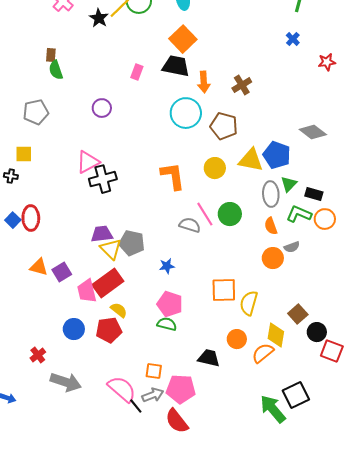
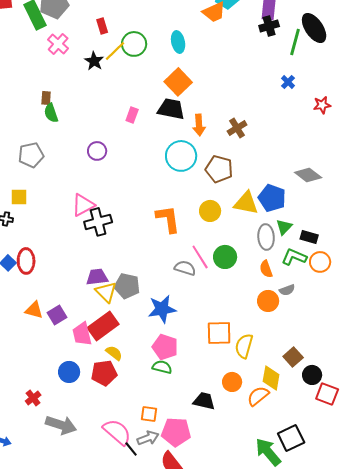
blue star: (167, 266) -> (162, 309), size x1.8

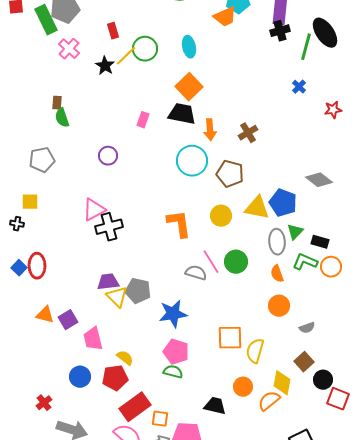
gray semicircle: (287, 290) -> (307, 328), moved
red rectangle: (103, 326) -> (135, 407), moved

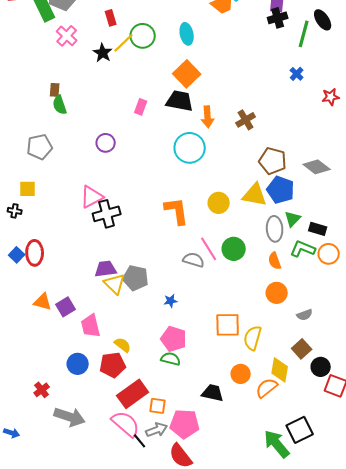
black ellipse: (325, 33) -> (323, 20), size x0.7
brown pentagon: (230, 174) -> (273, 161), moved
blue star: (173, 314) -> (171, 301), size x0.5

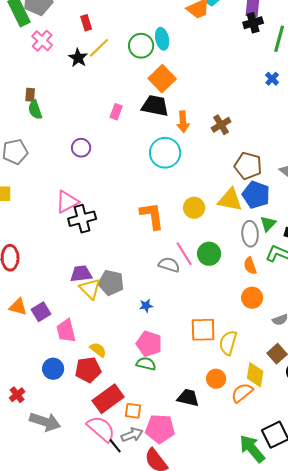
green circle: (143, 36) -> (141, 46), moved

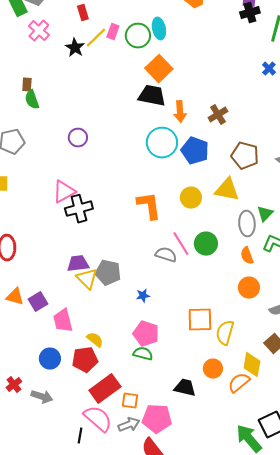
pink rectangle: (116, 112) -> (113, 32), moved
blue pentagon: (256, 195) -> (195, 151), moved
gray arrow: (45, 422) -> (42, 397), moved, size x0.7
black line: (115, 446) -> (80, 436), moved, turned 49

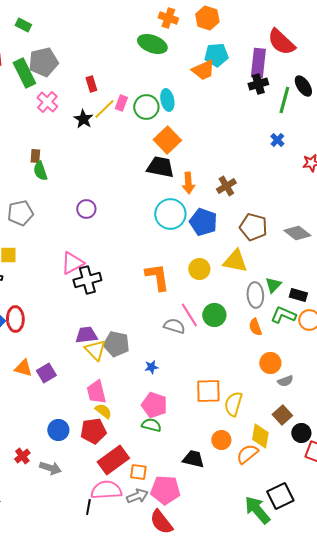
orange circle: (249, 288) -> (270, 363), moved
pink trapezoid: (63, 321) -> (96, 392), moved
pink semicircle: (98, 419) -> (106, 490), turned -44

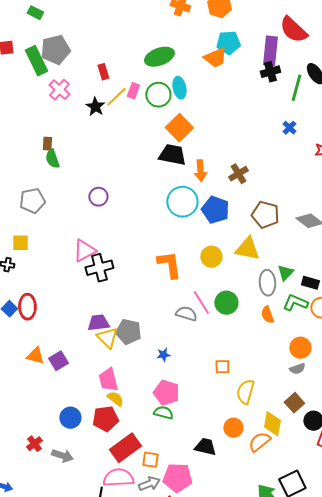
green ellipse: (152, 44) -> (159, 57), moved, turned -40
orange circle: (270, 363) -> (300, 348), moved
orange square: (208, 391) -> (222, 367), moved, size x0.6

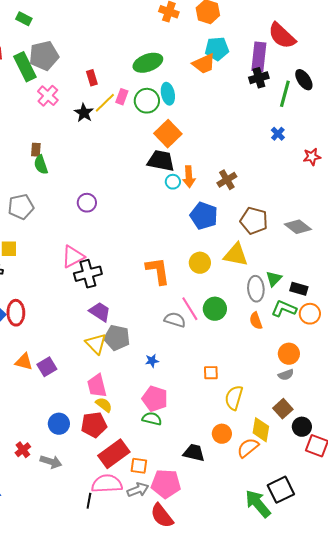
cyan circle: (182, 202) -> (173, 182), moved, size x0.5
purple trapezoid: (98, 323) -> (100, 312), moved, turned 40

